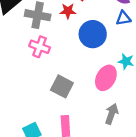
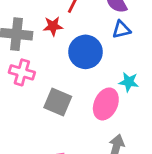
gray square: (62, 86) -> (58, 102), moved

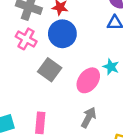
blue circle: (85, 52) -> (62, 34), moved

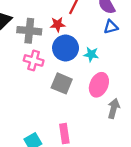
cyan star: (111, 67) -> (91, 54), moved
gray arrow: (89, 117) -> (114, 108), moved

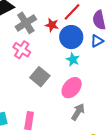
blue triangle: (111, 27) -> (97, 41), turned -32
gray cross: (29, 31) -> (26, 23), turned 35
blue circle: (66, 48) -> (71, 37), moved

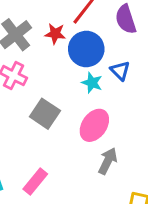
blue triangle: (97, 41) -> (120, 71), moved, turned -40
pink rectangle: (29, 121) -> (35, 181), turned 36

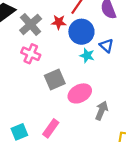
gray square: (45, 114) -> (55, 80), turned 36
pink ellipse: (94, 125) -> (80, 93), moved, turned 30

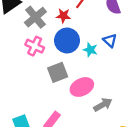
blue circle: (81, 32) -> (67, 41), moved
gray arrow: (102, 111) -> (103, 105), turned 36

